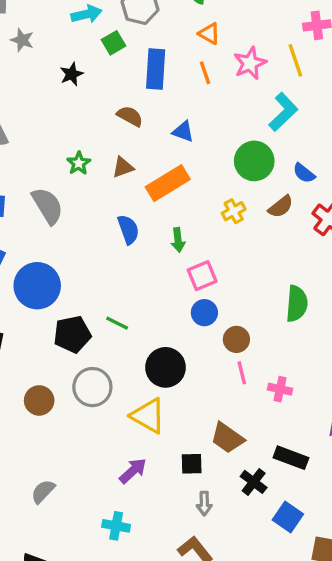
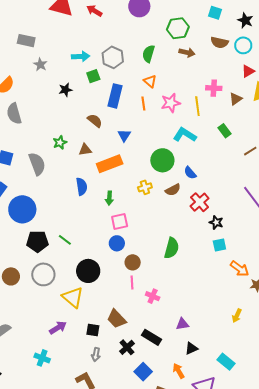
cyan L-shape: (283, 112) -> (185, 135), turned -115
blue triangle: (183, 132) -> (124, 135), turned 32

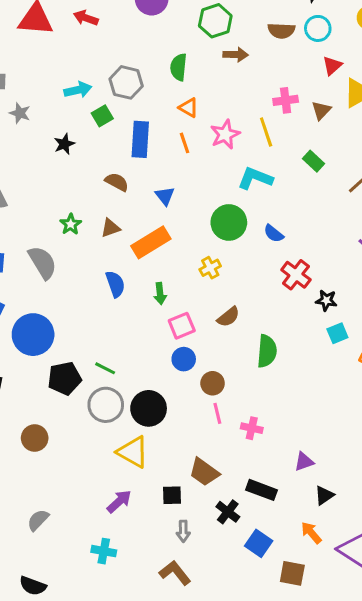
brown semicircle: (173, 190) -> (228, 317), moved
gray circle: (43, 274) -> (106, 405), moved

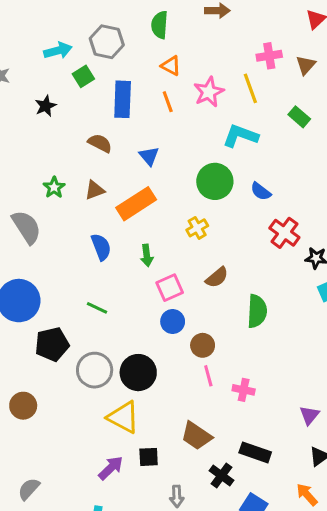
green line: (105, 368) -> (97, 308), moved
purple triangle: (304, 462) -> (309, 415), moved, turned -30
black square: (172, 495) -> (149, 457), moved

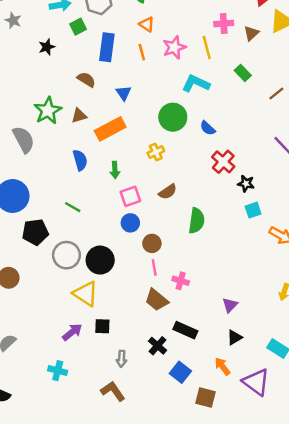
green star: (54, 187) -> (48, 111), size x1.6
brown trapezoid: (196, 436) -> (157, 300), moved

